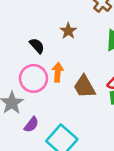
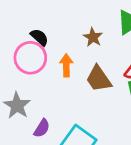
brown star: (68, 31) -> (93, 37), moved
pink circle: (33, 78) -> (30, 58), moved

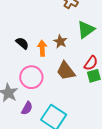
pink circle: (30, 58) -> (31, 77), moved
orange arrow: (66, 65) -> (42, 48), moved

